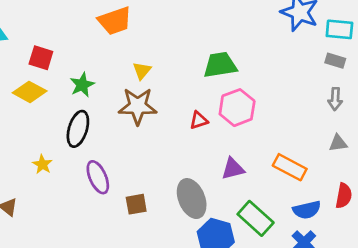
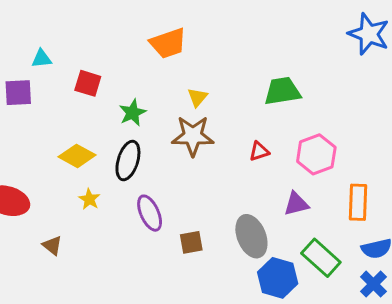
yellow diamond: (30, 92) -> (77, 156), moved
pink hexagon: (237, 108) -> (316, 154), moved
orange rectangle: (290, 167) -> (358, 202), turned 64

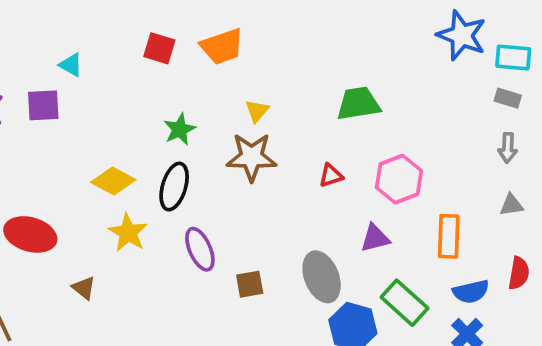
cyan triangle: (41, 59) -> (71, 65), turned 35
red square: (88, 83) -> (159, 48), moved
yellow star: (89, 199) -> (128, 233), size x1.5

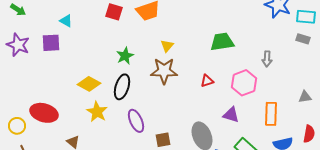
gray arrow: (508, 148) -> (267, 59), moved
purple triangle: (375, 238) -> (231, 115), turned 30

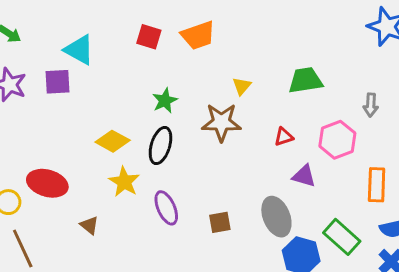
cyan triangle: (66, 21) -> (79, 50), size x1.6
yellow triangle: (167, 46) -> (242, 86), moved
purple triangle: (231, 115) -> (304, 176), moved
purple ellipse: (136, 121) -> (166, 208), moved

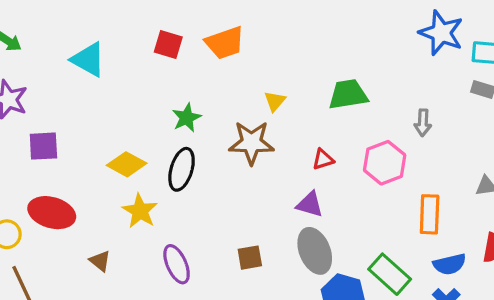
purple square: (57, 82) -> (43, 146), moved
purple triangle: (304, 176) -> (310, 204), moved
purple ellipse: (166, 208) -> (177, 264), moved

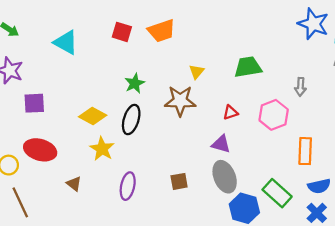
purple ellipse: (177, 264) -> (128, 186), turned 36

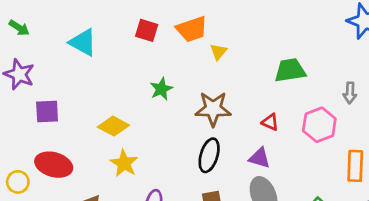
yellow triangle: (197, 72) -> (218, 52), moved
red triangle: (230, 113) -> (270, 122), turned 42
black ellipse: (131, 120) -> (209, 155), moved

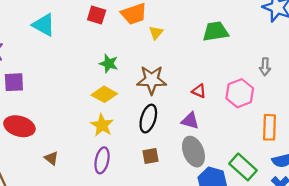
green trapezoid: (290, 70) -> (215, 32), moved
green star: (161, 89) -> (109, 63), turned -30
yellow diamond: (113, 126) -> (104, 94), moved
yellow star: (124, 163) -> (102, 125), moved

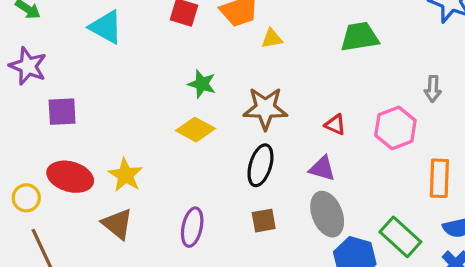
yellow triangle: (156, 33) -> (272, 38), turned 40
yellow star: (102, 125) -> (125, 175), moved
brown triangle: (51, 158) -> (117, 224), size x1.5

